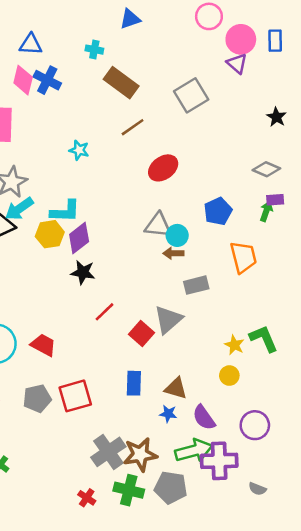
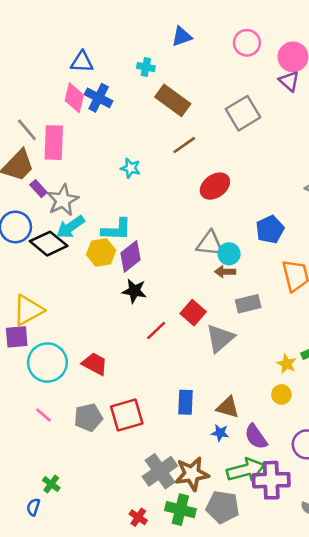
pink circle: (209, 16) -> (247, 43), moved
red square: (141, 333) -> (193, 313), moved

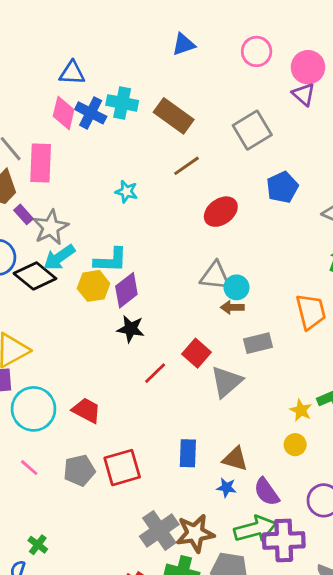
cyan cross: (146, 67) -> (122, 103), moved, size x1.5
blue pentagon: (270, 230) -> (282, 187), moved

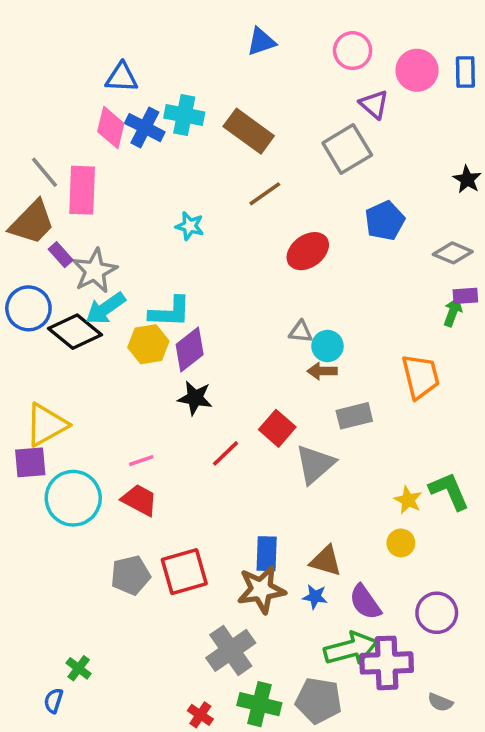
purple triangle: (304, 94) -> (374, 104), moved
gray triangle: (215, 276) -> (301, 332), size x0.6
pink line: (29, 468) -> (141, 461), moved, turned -60
brown star: (195, 533) -> (261, 590), moved

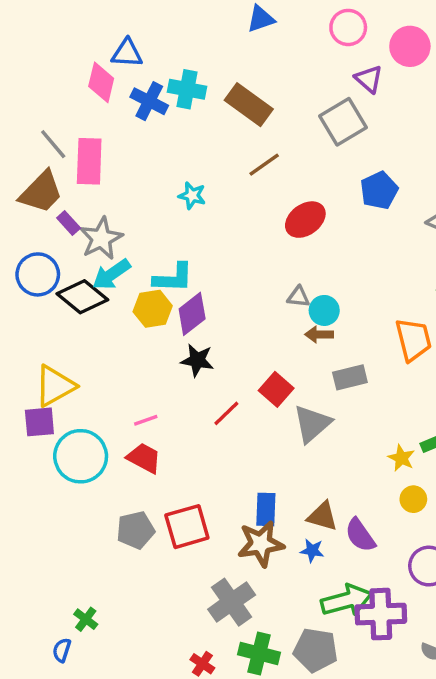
pink diamond: (111, 128) -> (101, 82), moved
yellow circle: (401, 543) -> (413, 499), moved
purple semicircle: (365, 602) -> (360, 535), moved

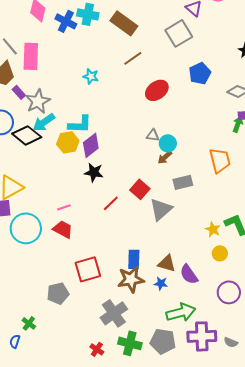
brown arrow: (319, 334) -> (165, 157), turned -42
gray pentagon: (135, 530) -> (58, 293), moved
purple cross: (381, 614) -> (202, 336), moved

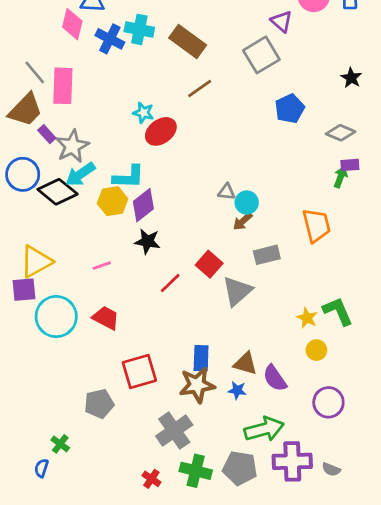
red ellipse: (157, 90) -> (161, 131), moved
pink line: (64, 207) -> (102, 266), moved

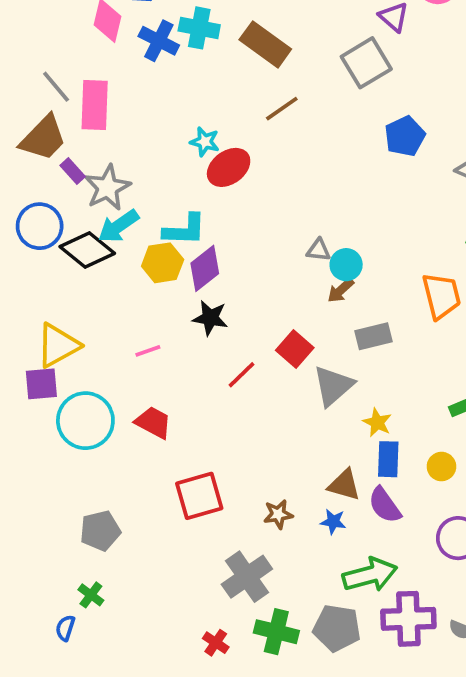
yellow star: (307, 318) -> (377, 422), moved
blue rectangle: (201, 358) -> (388, 459), moved
brown star: (197, 385) -> (278, 514), size x0.6
gray pentagon: (99, 404) -> (100, 531), moved

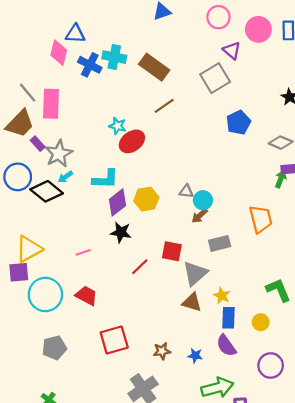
cyan arrow: (118, 226) -> (65, 177), size x0.6
yellow hexagon: (163, 263) -> (146, 199), moved
red square: (295, 349) -> (172, 251), turned -30
brown triangle: (344, 485) -> (192, 302), moved
gray pentagon: (100, 531) -> (54, 348), moved

